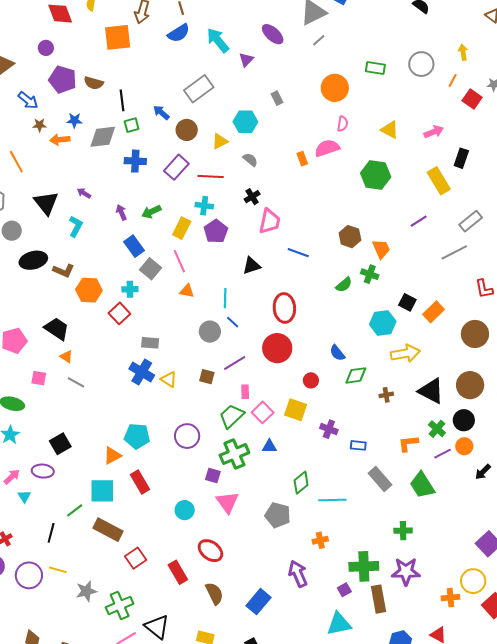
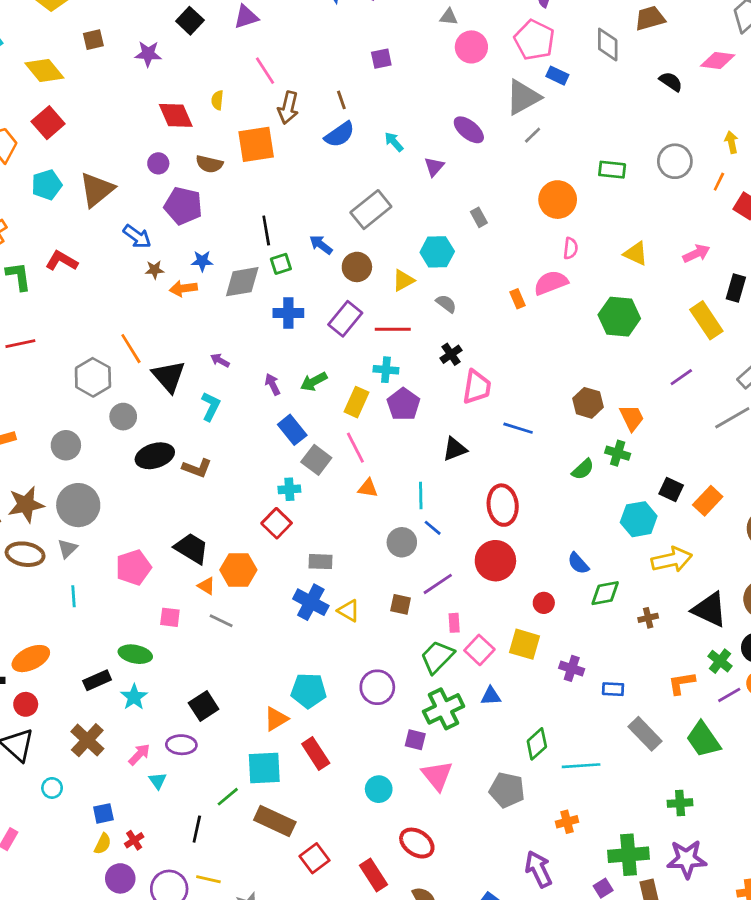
cyan arrow: (218, 40) -> (394, 142), size x0.6
brown semicircle: (94, 83) -> (209, 164), moved
orange line: (16, 162) -> (131, 349), moved
orange hexagon: (89, 290) -> (238, 570), moved

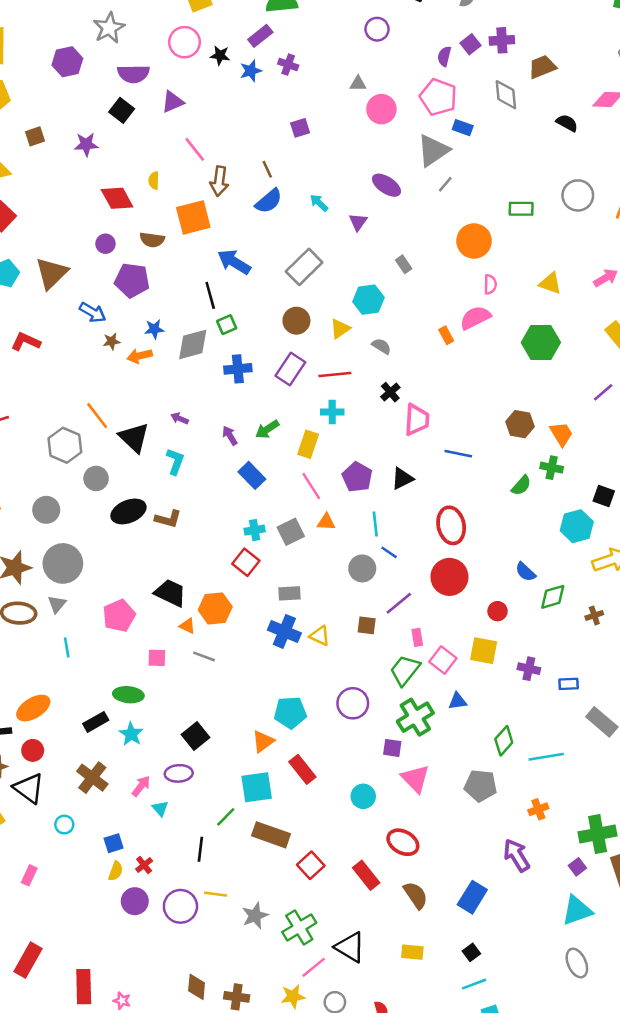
blue arrow: (321, 245) -> (234, 262), moved, size x1.5
purple pentagon: (403, 404) -> (357, 477), moved
gray square: (316, 460) -> (291, 532), moved, turned 32

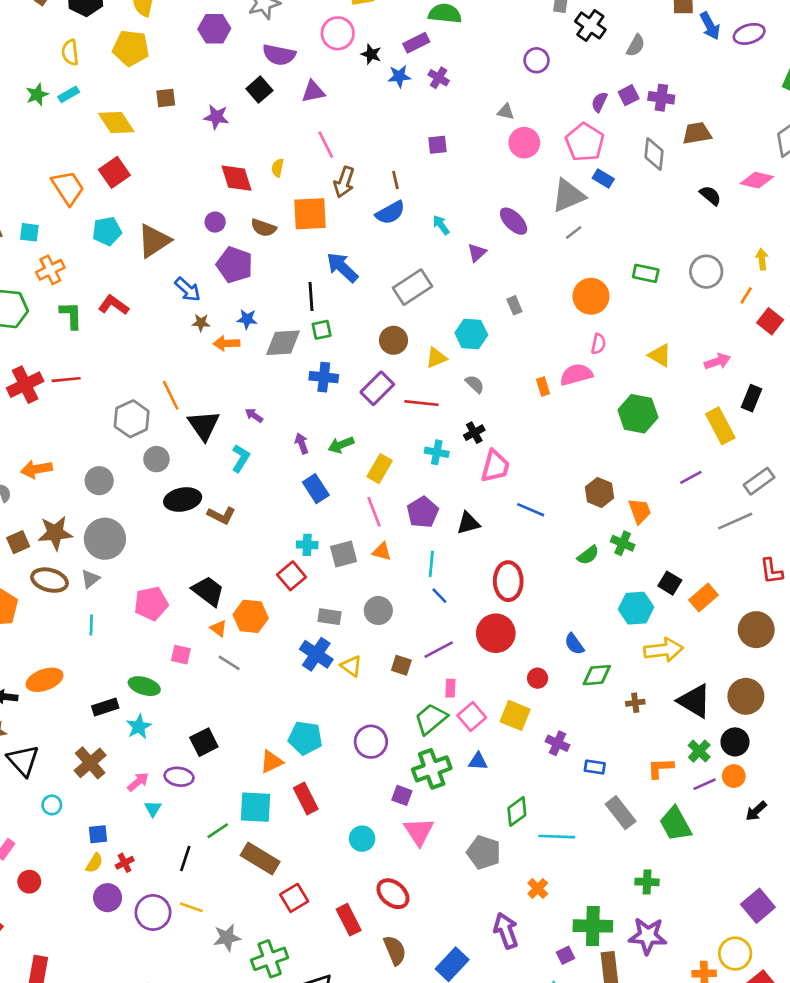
cyan cross: (332, 412) -> (437, 452), moved
gray circle: (362, 568) -> (378, 611), moved
red circle: (33, 750) -> (29, 882), moved
orange cross: (538, 809) -> (538, 888), turned -36

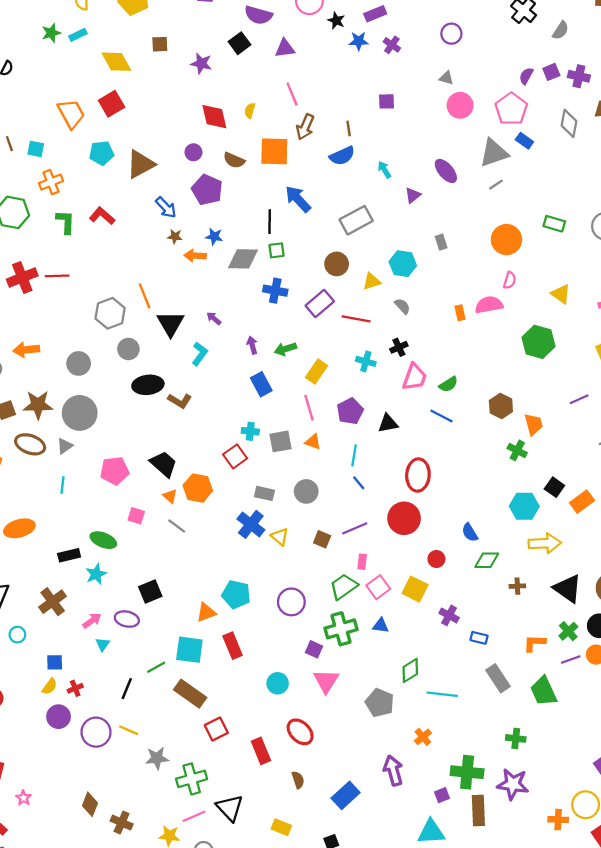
purple circle: (537, 60) -> (451, 34), moved
green semicircle: (588, 555) -> (448, 384), moved
brown semicircle: (395, 950) -> (298, 780), size x0.7

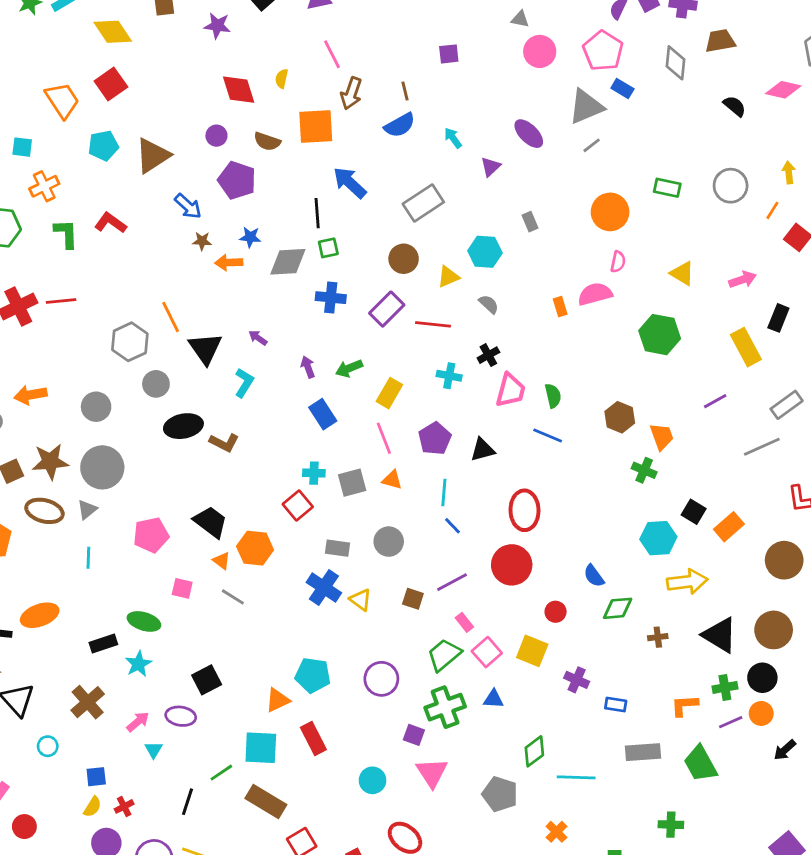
green semicircle: (448, 384) -> (553, 396), turned -66
pink rectangle: (362, 562) -> (464, 622), turned -40
green cross: (568, 631) -> (725, 687), turned 36
gray rectangle: (498, 678) -> (643, 752), turned -56

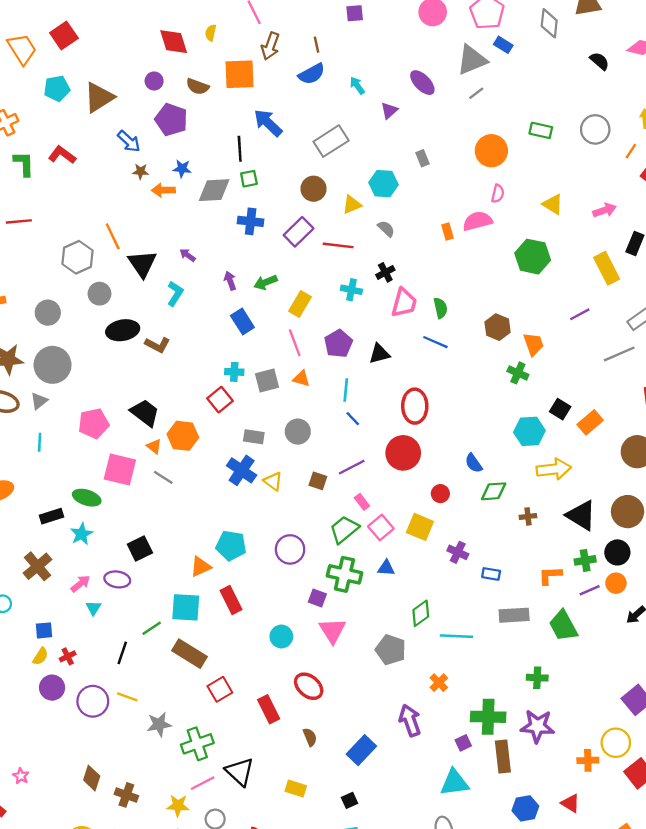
pink square: (182, 588) -> (120, 470), size x1.8
green cross: (445, 707) -> (344, 574), turned 32

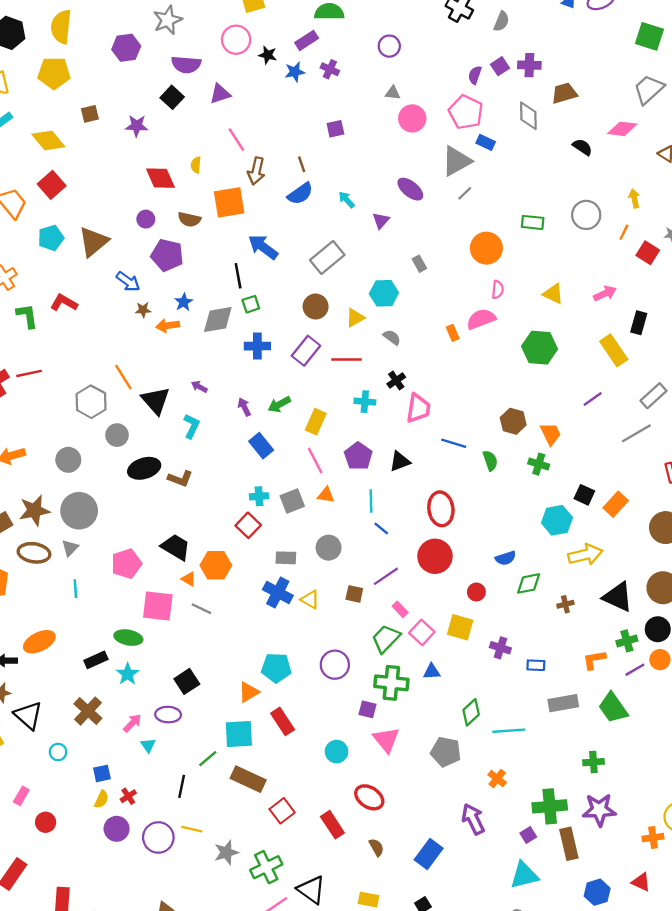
blue star: (182, 169) -> (184, 302), turned -30
green semicircle: (441, 308) -> (490, 461), moved
blue semicircle: (474, 463) -> (506, 558), turned -66

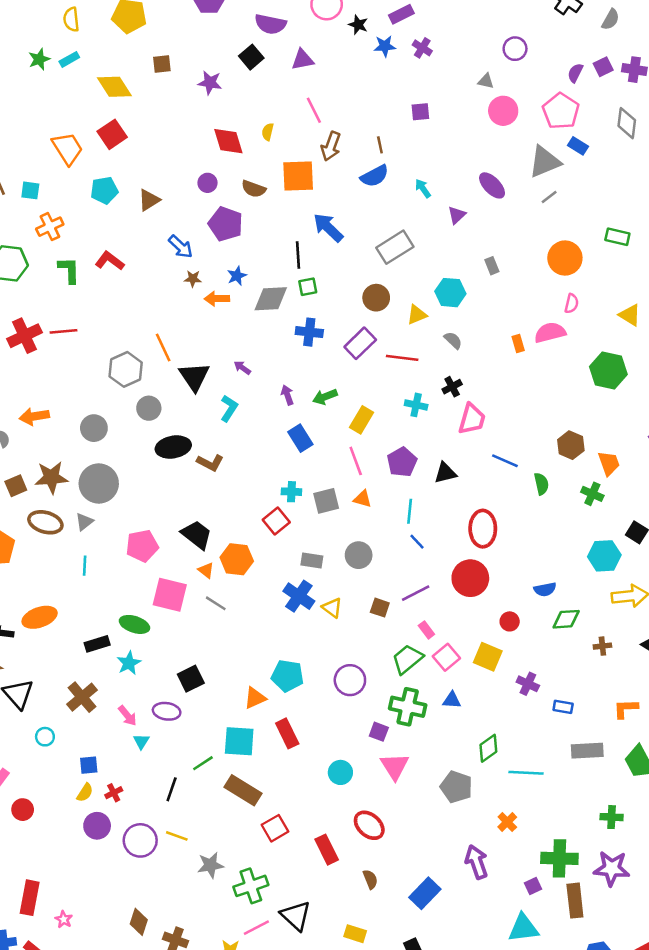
purple circle: (389, 46) -> (515, 49), moved
brown triangle: (93, 242) -> (149, 200), size x0.7
pink arrow: (132, 723) -> (128, 716), turned 90

